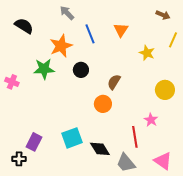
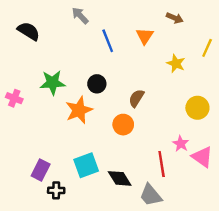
brown arrow: (163, 15) -> (175, 18), moved
orange star: (61, 46) -> (79, 110), moved
black cross: (19, 159) -> (56, 190), moved
pink triangle: (163, 161) -> (202, 157), moved

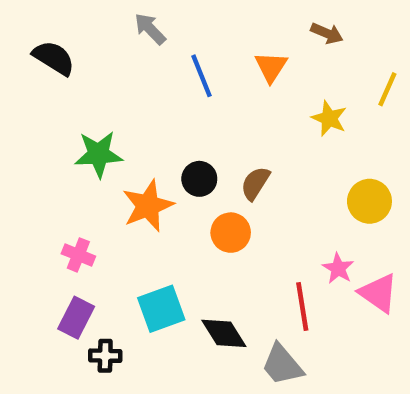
black circle: (97, 84) -> (199, 179), moved
pink cross: (14, 98) -> (78, 255), moved

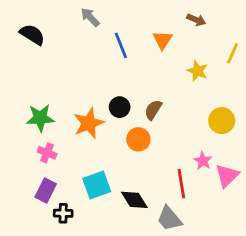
green star: (99, 154) -> (40, 118), moved
pink triangle: (378, 293) -> (227, 176), turned 40

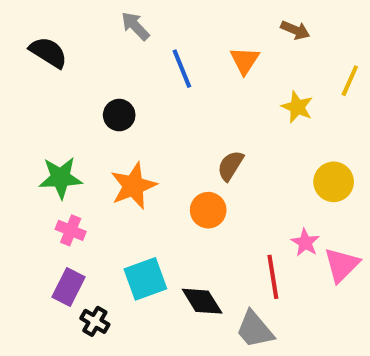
black circle: (120, 107) -> (119, 115), moved
black cross: (63, 213) -> (95, 321), turned 30

